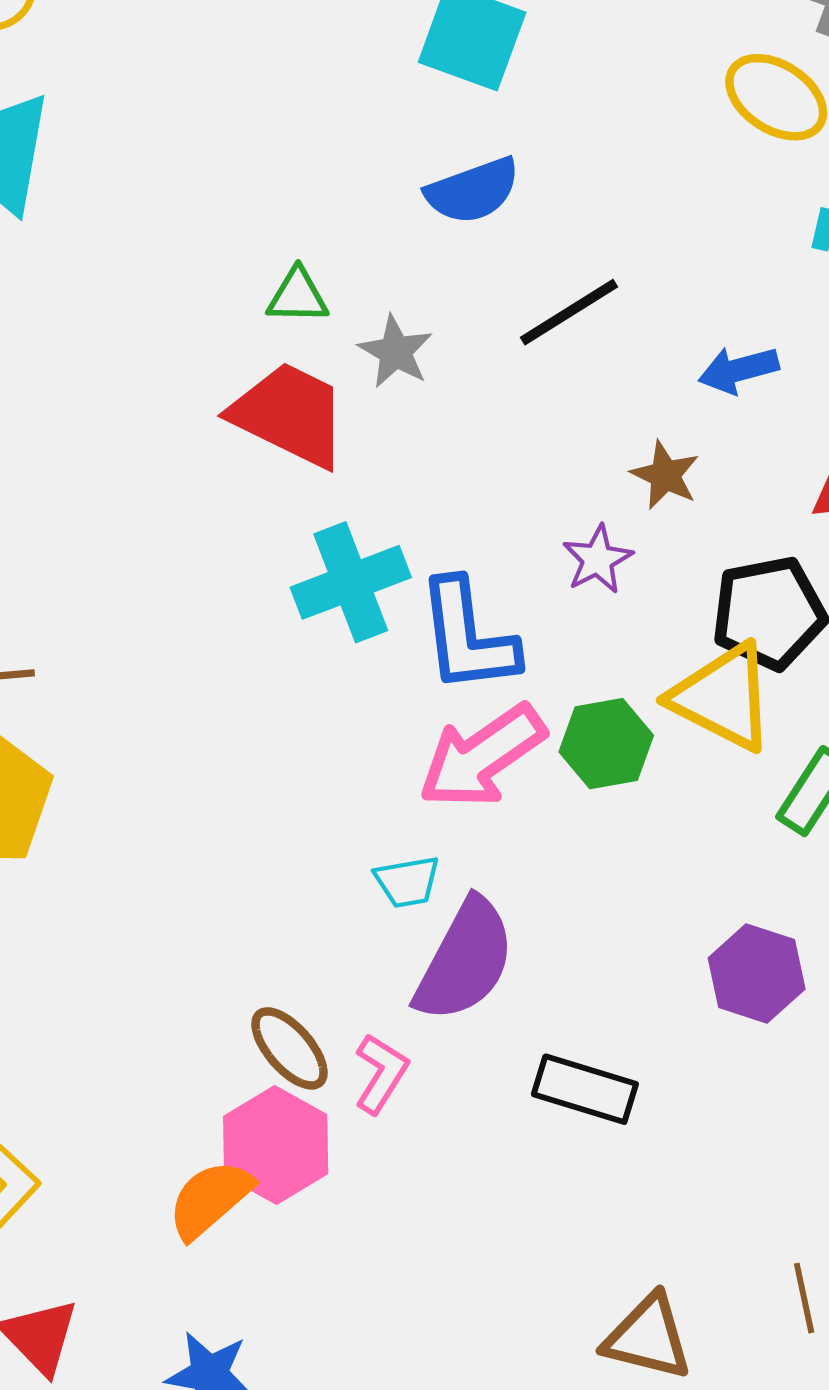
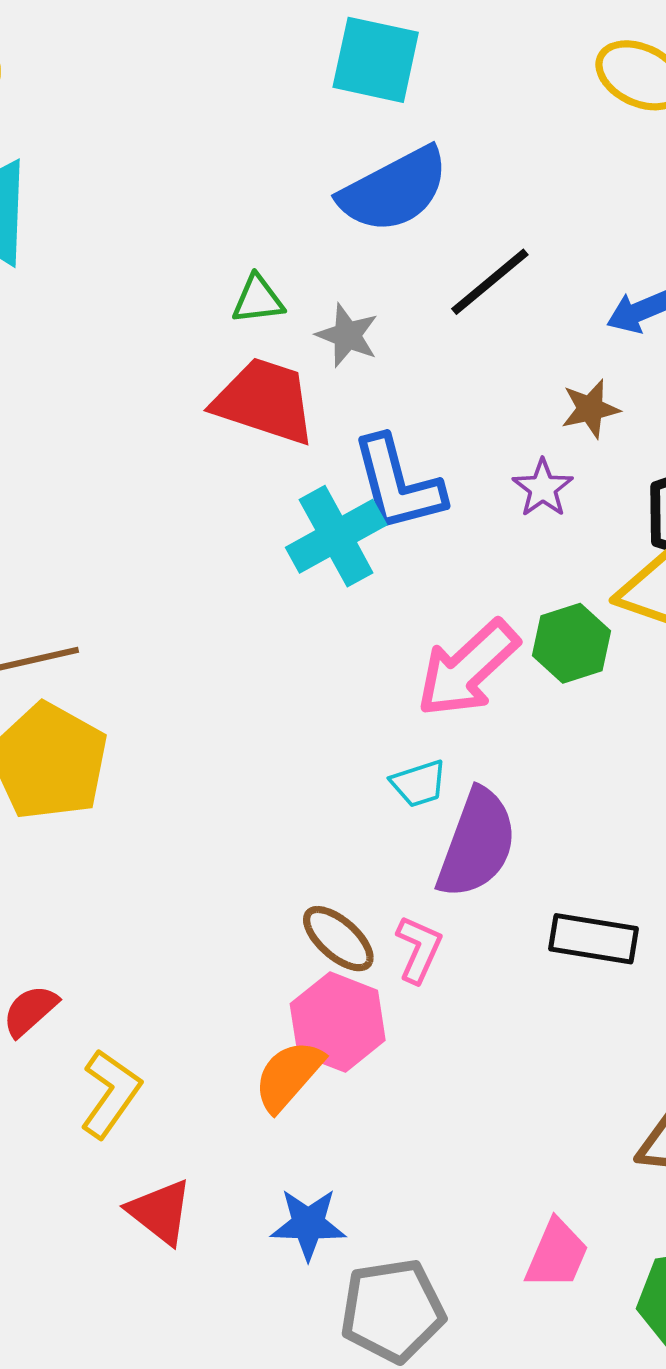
blue semicircle: (473, 191) -> (394, 190), size x1.4
brown star: (665, 475) -> (590, 409), turned -30
blue L-shape: (467, 636) -> (398, 484), moved

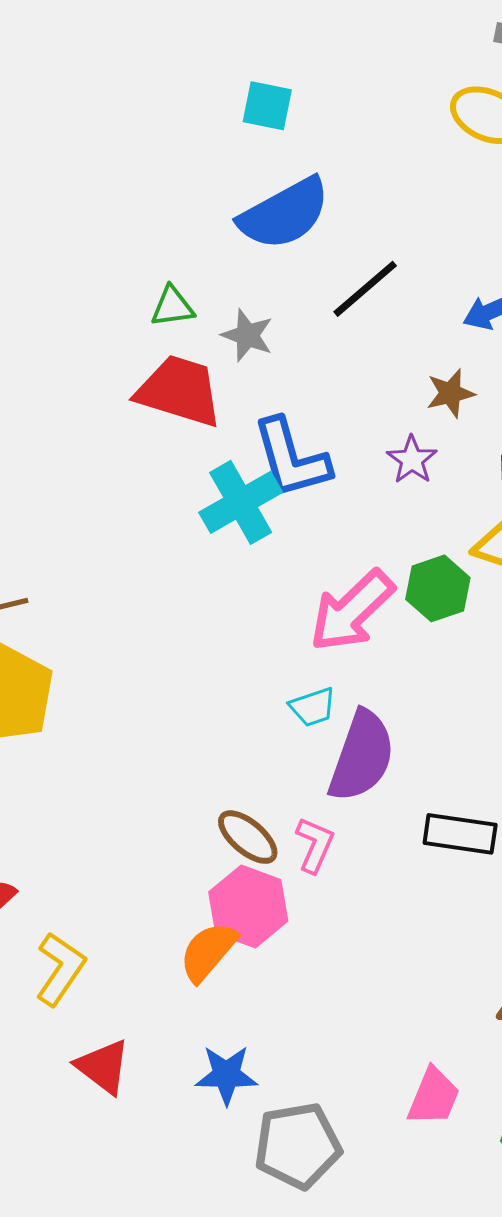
cyan square: (376, 60) -> (267, 106), size x0.7

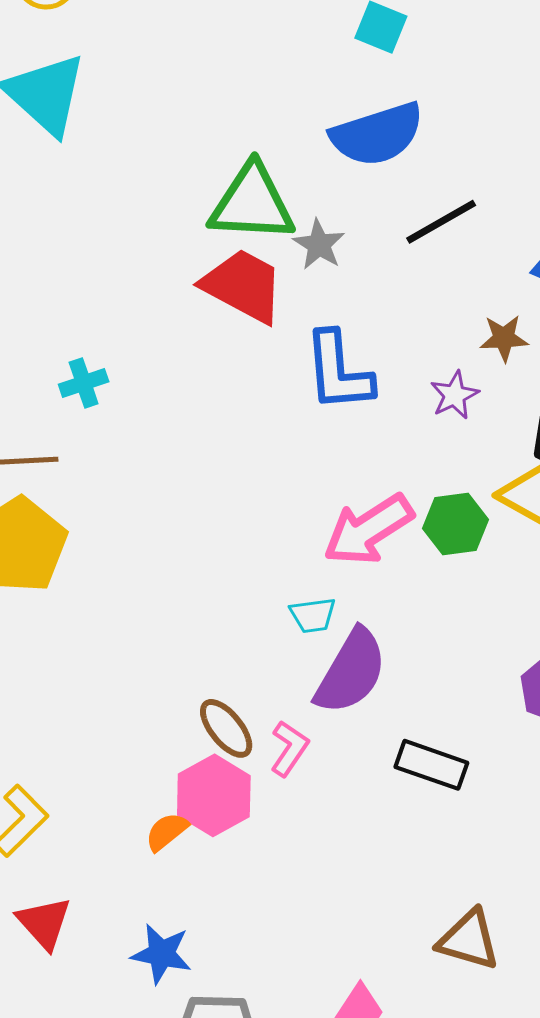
green triangle: (172, 307) -> (252, 203), size x2.0
cyan cross: (241, 502) -> (84, 383), moved, size x0.6
orange semicircle: (208, 952) -> (167, 832), size x0.7

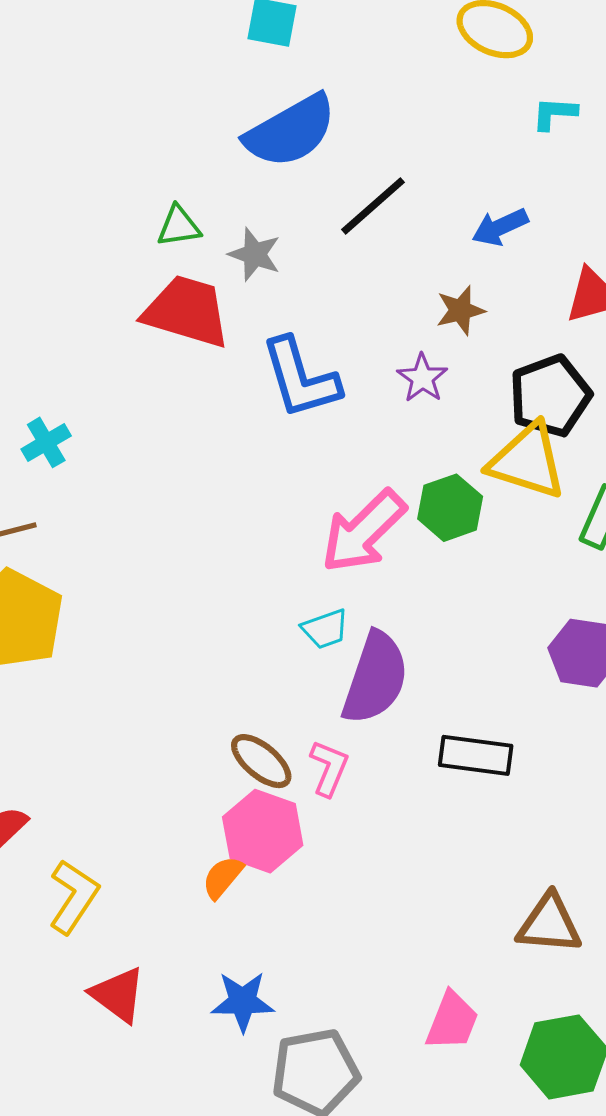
green triangle: (252, 203) -> (179, 226), size x0.5

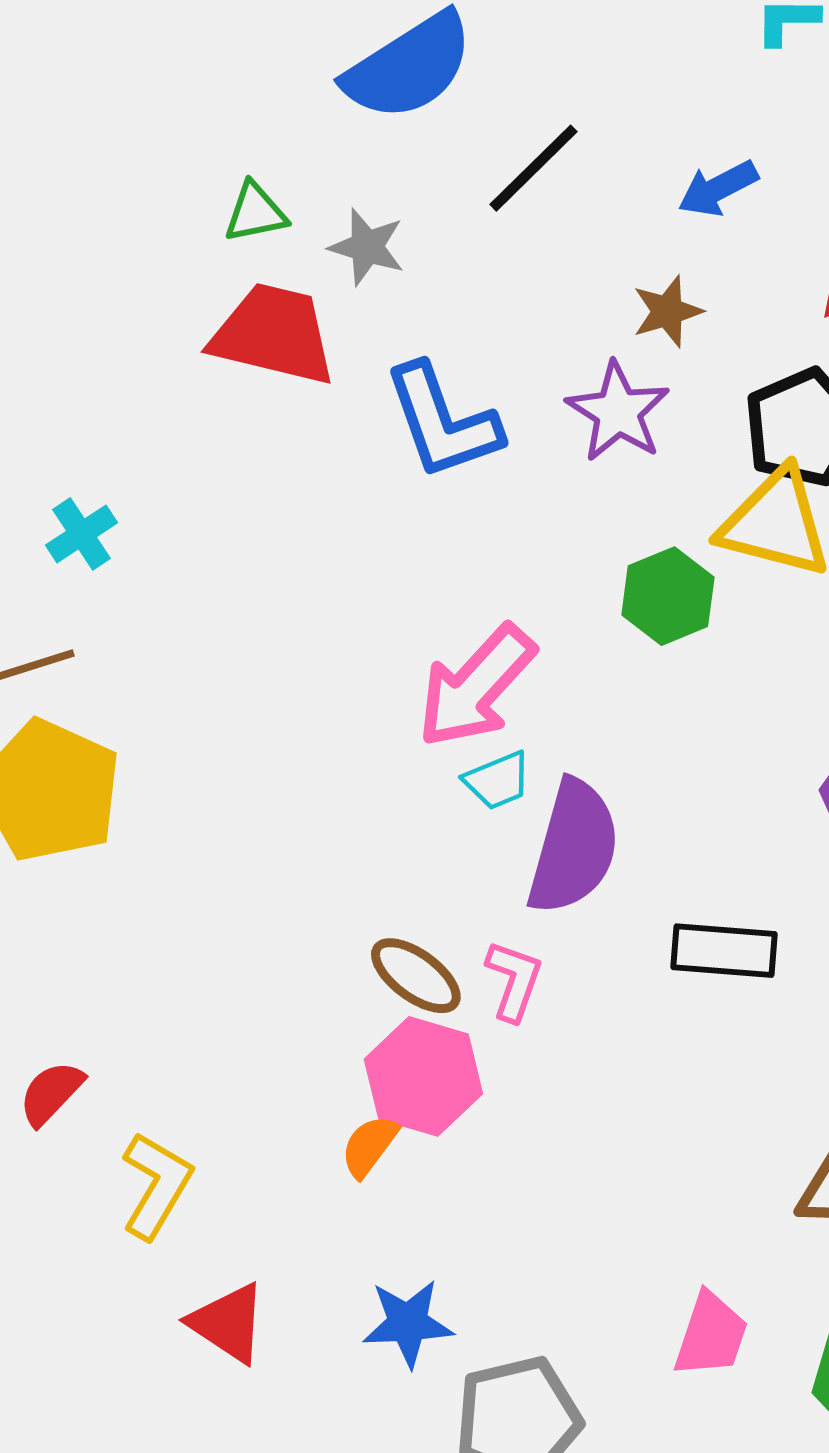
purple star: (422, 378) -> (618, 412), size x1.4
pink arrow: (363, 531) -> (476, 686), moved

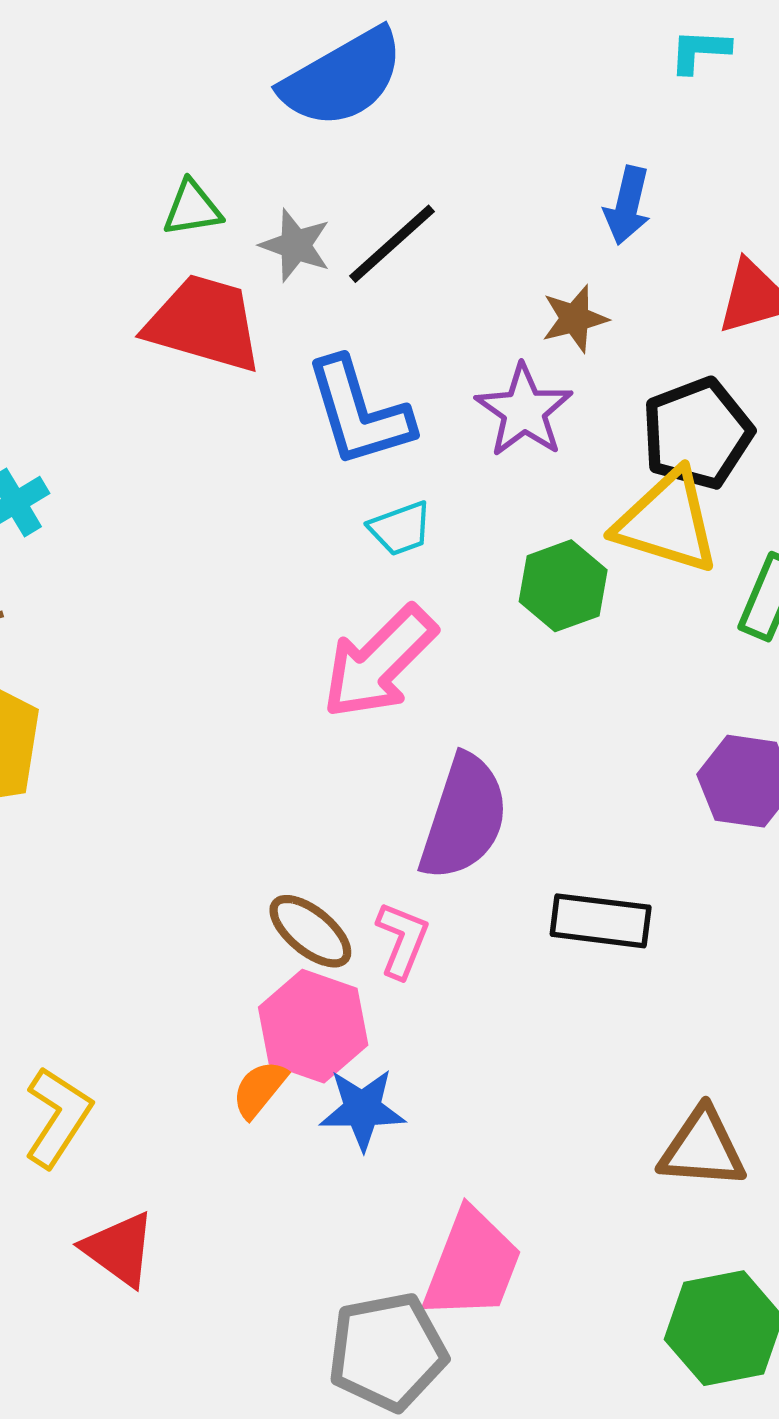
black line: (534, 168) -> (392, 244), moved
blue arrow: (718, 188) -> (627, 205), turned -52
cyan trapezoid: (498, 781) -> (400, 528), moved
blue star: (408, 1323) -> (362, 1109), moved
pink trapezoid: (711, 1335) -> (472, 1265), moved, size x1.4

